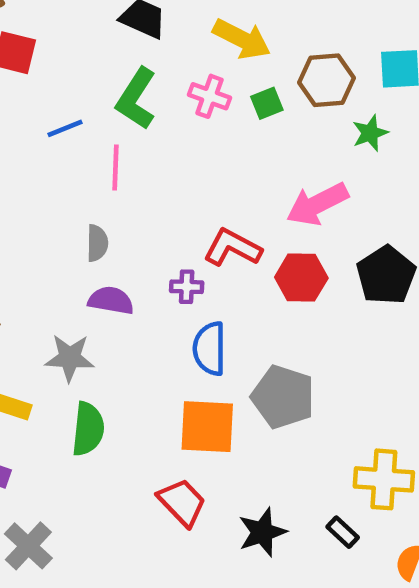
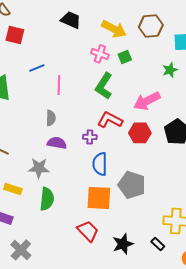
brown hexagon: (327, 80) -> (151, 26), moved
green L-shape: (136, 99) -> (104, 86), moved

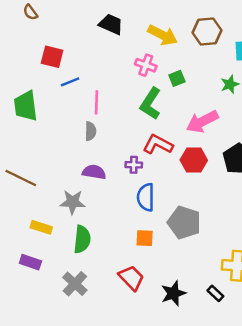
red square: (15, 35) -> (52, 57), moved
green square: (125, 57) -> (177, 78), moved
gray semicircle: (51, 118) -> (91, 131), moved
orange square: (99, 198) -> (145, 238), size x0.6
gray cross: (21, 250) -> (75, 284), moved

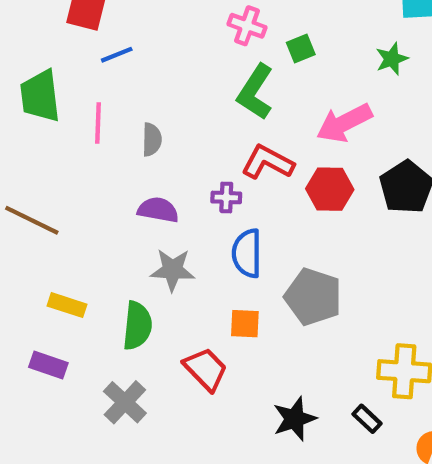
pink line: (97, 102) -> (98, 123), moved
gray star: (72, 202) -> (172, 270), moved
red trapezoid: (131, 278) -> (206, 369), moved

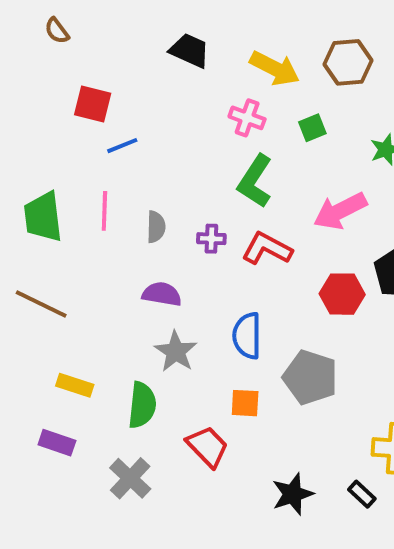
green square: (301, 49) -> (312, 128), moved
green trapezoid: (40, 96) -> (43, 217), moved
red hexagon: (330, 189) -> (342, 294), moved
purple cross: (226, 197) -> (211, 239), moved
gray star: (172, 270) -> (176, 352), turned 30

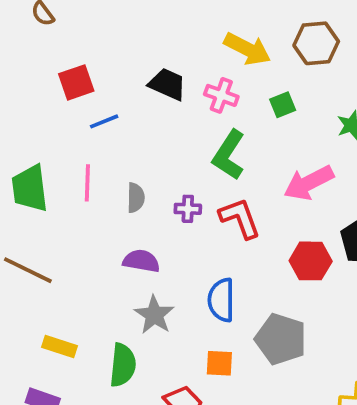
black trapezoid: (190, 51) -> (167, 84), moved
red square: (93, 104) -> (76, 82), turned -33
red L-shape: (267, 249) -> (240, 218), turned 42

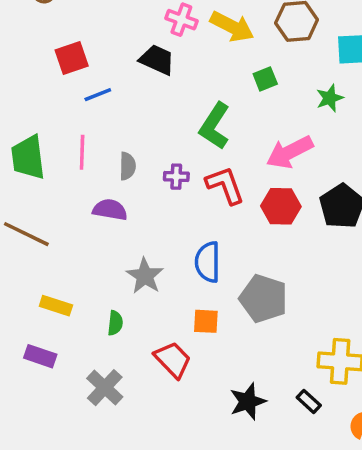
pink cross: (221, 95) -> (181, 20), moved
purple semicircle: (141, 261) -> (110, 210), moved
red hexagon: (311, 261) -> (281, 206), moved
green semicircle: (123, 365) -> (115, 323), size x0.6

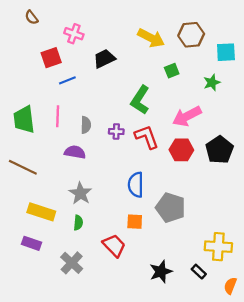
pink cross: (181, 20) -> (74, 34), moved
black trapezoid: (157, 60) -> (104, 59), turned -50
gray star: (145, 276) -> (80, 193), moved
yellow rectangle: (56, 306) -> (41, 212), size x1.4

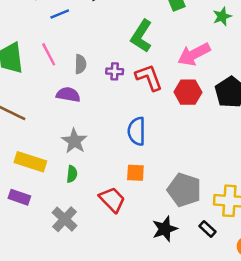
pink line: (58, 116) -> (49, 54), turned -30
gray pentagon: (171, 208) -> (184, 190), moved

